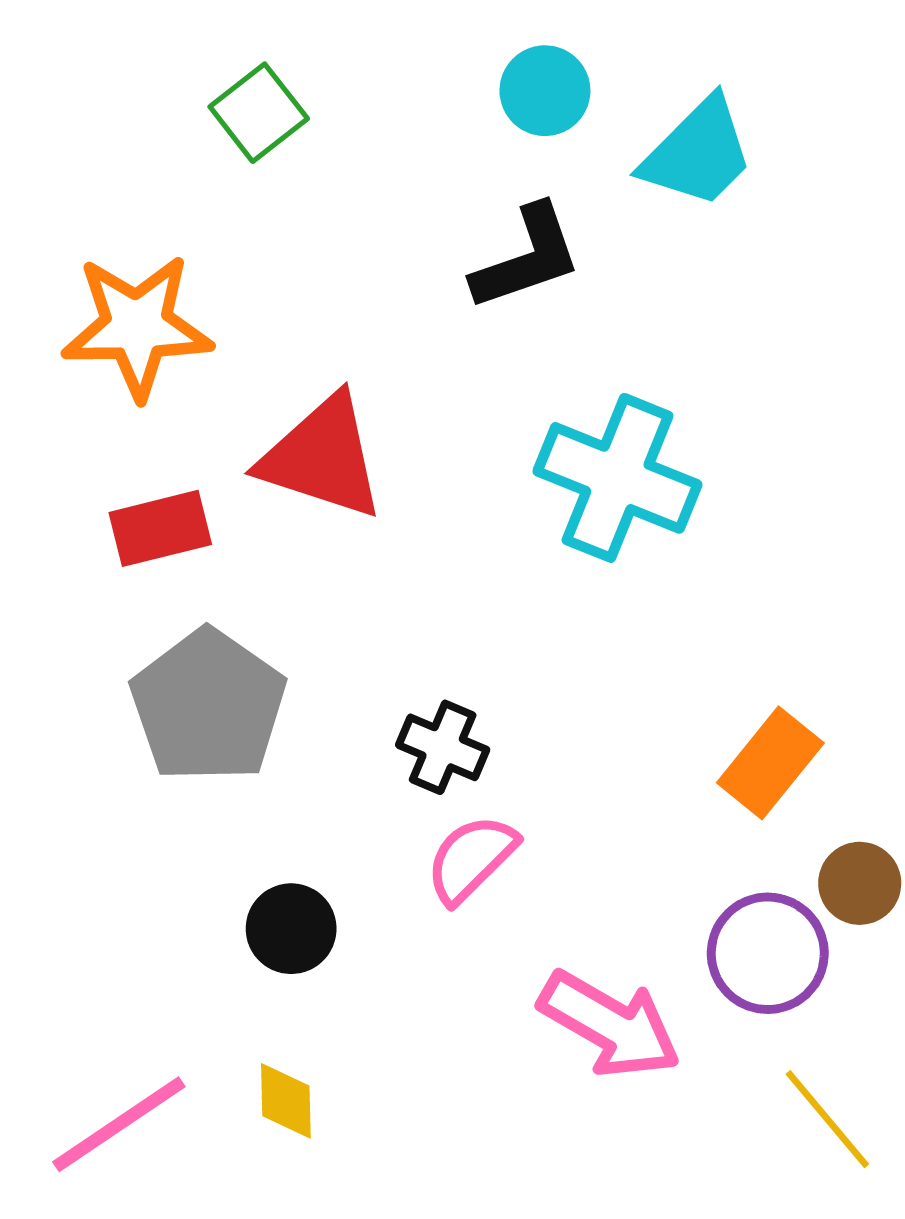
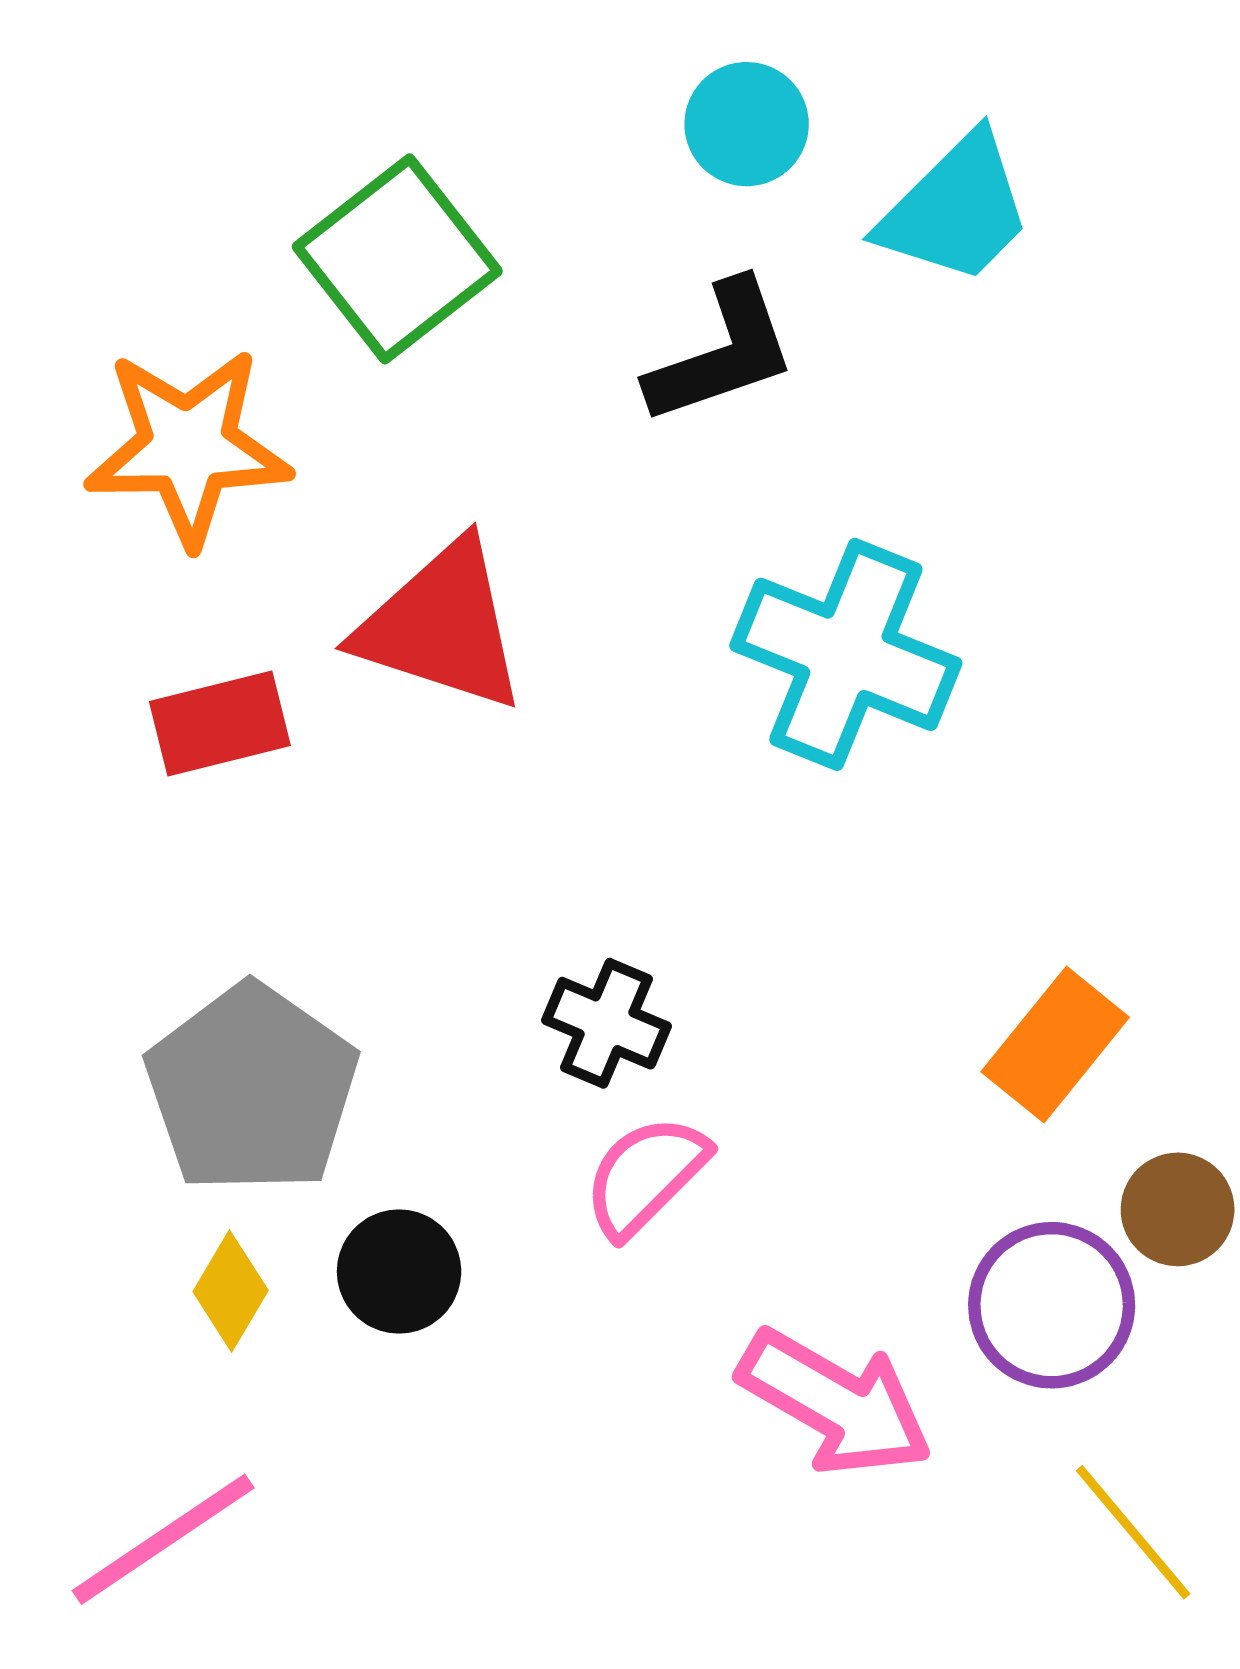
green square: (259, 113) -> (397, 259), moved, size x1.5
gray pentagon: (208, 706) -> (252, 1089), moved
yellow diamond: (286, 1101) -> (231, 1291), moved, turned 32

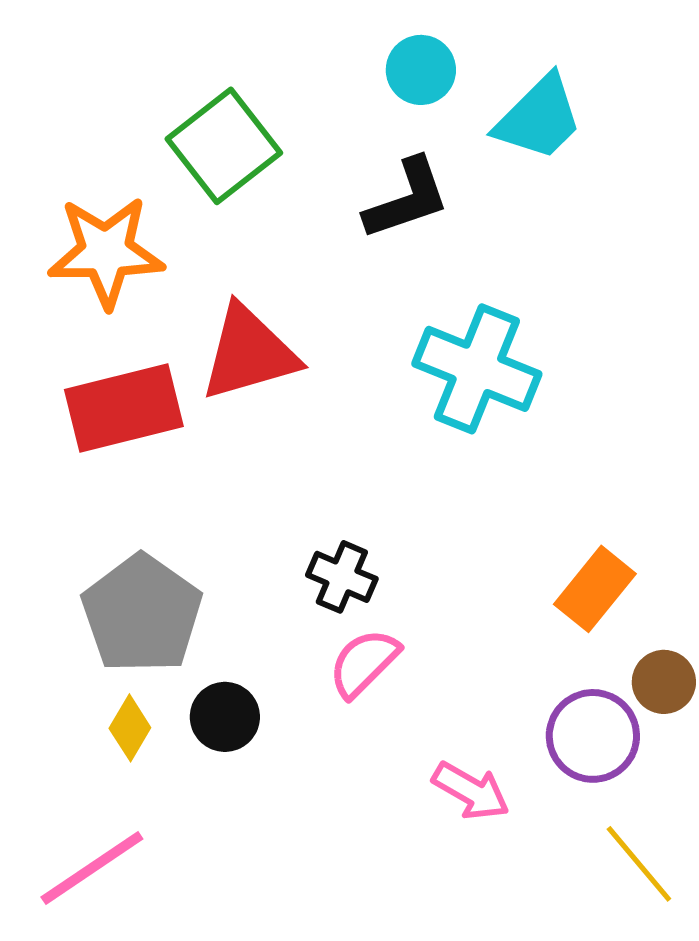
red triangle: (442, 626) -> (249, 353), turned -34
red rectangle: (220, 724) -> (124, 408), size x1.5
pink arrow: (835, 1403) -> (471, 791), size x0.7

